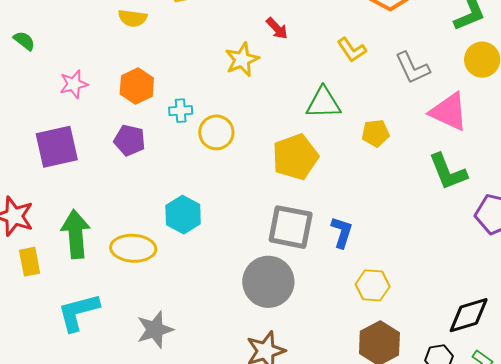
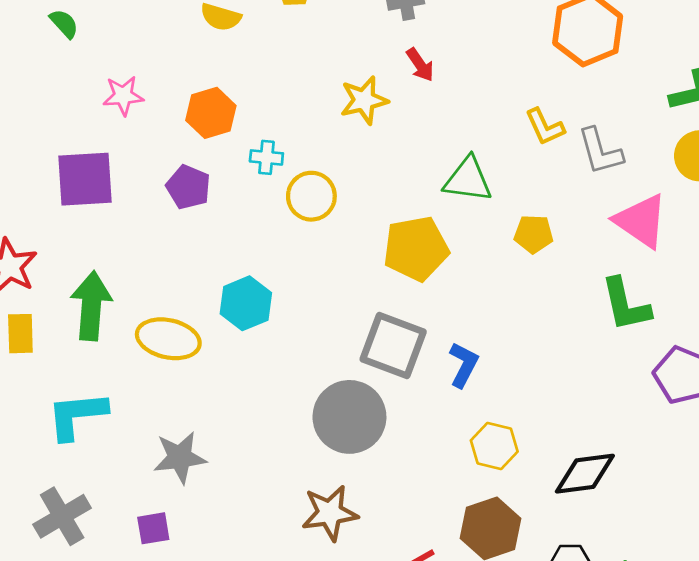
yellow L-shape: (352, 50) -> (545, 127), moved
black diamond: (469, 315) -> (585, 474), moved

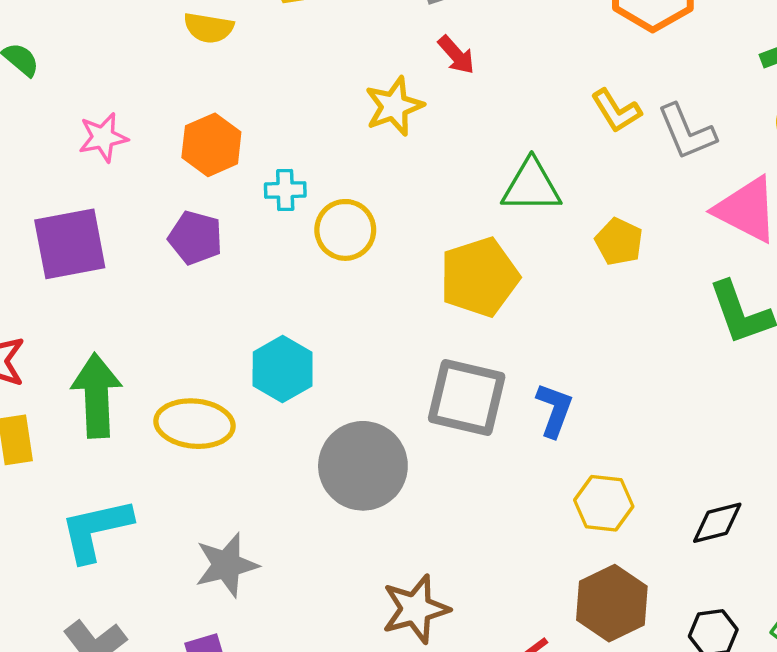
yellow pentagon: (534, 234) -> (619, 242), turned 30
gray circle: (349, 417) -> (363, 466), moved
black diamond: (585, 474) -> (717, 523), size x0.7

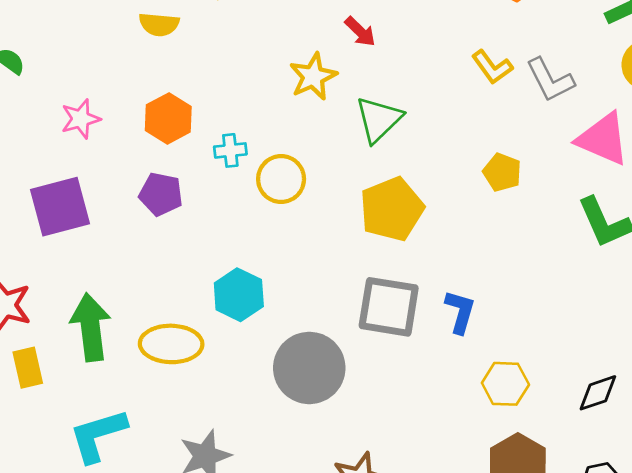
green triangle: (531, 186) -> (379, 119), moved, turned -40

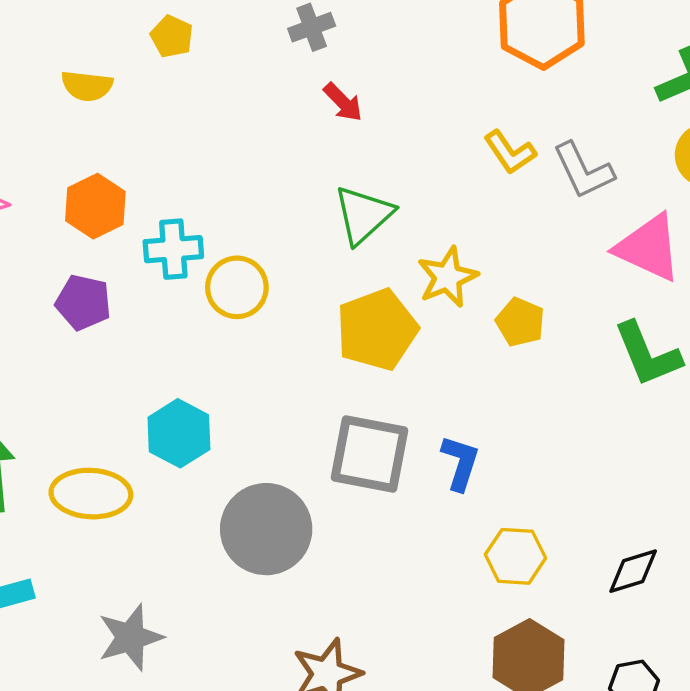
yellow star: (313, 77) -> (448, 277), moved
cyan cross: (230, 150) -> (173, 249), size x1.4
yellow pentagon: (502, 172) -> (520, 322), moved

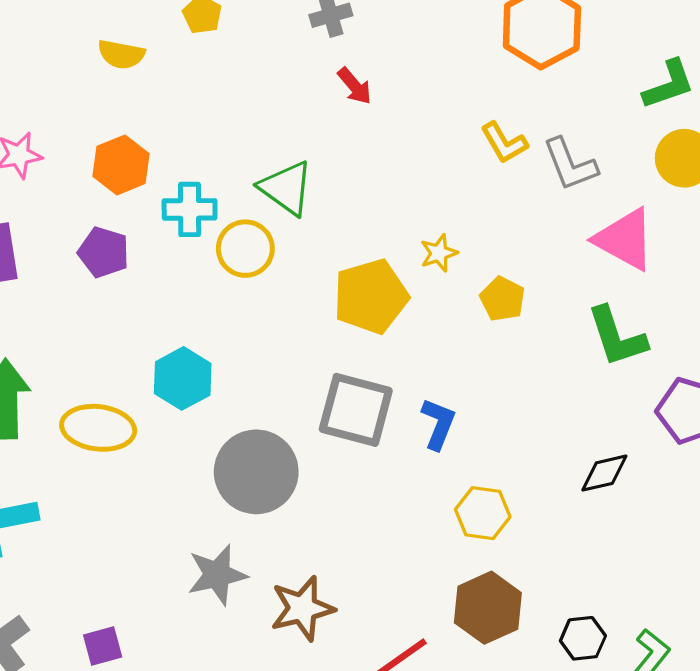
green triangle: (363, 215) -> (286, 188), moved, turned -46
yellow star: (448, 277) -> (439, 253), size x0.7
black diamond: (633, 571) -> (604, 473), moved
gray star: (130, 637) -> (217, 575), moved

